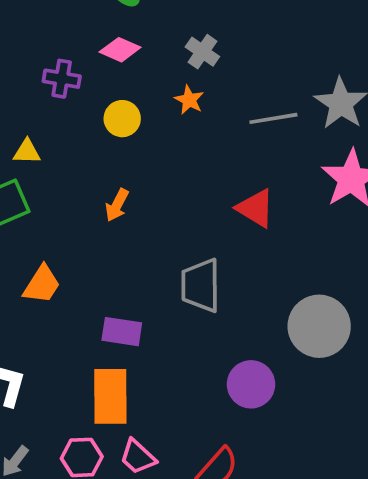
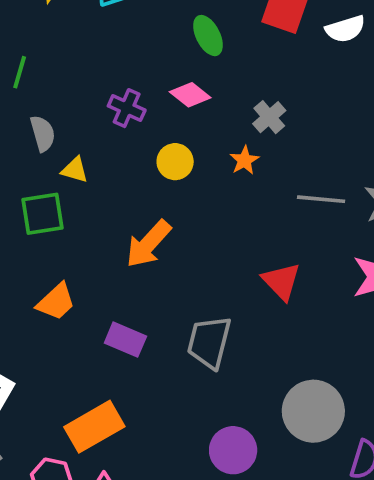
orange arrow: (117, 205) -> (148, 244), size x1.6
purple rectangle: (122, 332) -> (125, 340), moved
orange rectangle: (110, 396) -> (94, 427), turned 46

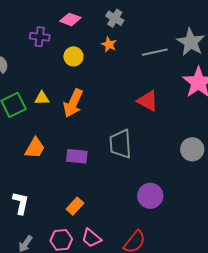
yellow triangle: (75, 170) -> (42, 98), moved
gray circle: (313, 411) -> (192, 149), moved, size x0.7
orange rectangle: (94, 427) -> (75, 206), size x0.6

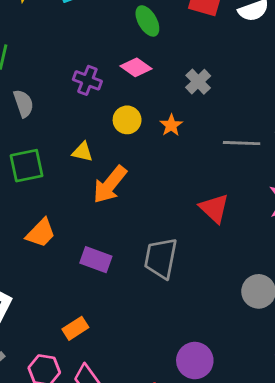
orange star: (109, 44) -> (171, 125), moved
yellow triangle: (42, 98) -> (82, 152), moved
purple circle: (150, 196) -> (195, 361), moved

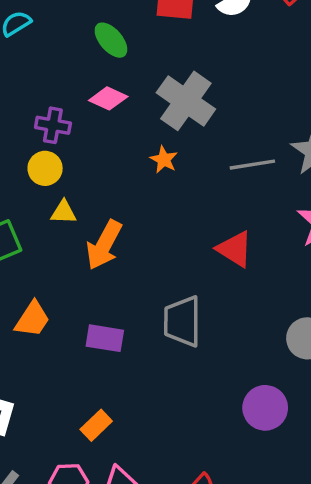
gray cross: (198, 82) -> (186, 101), size x1.8
yellow circle: (127, 120) -> (45, 168), moved
purple circle: (195, 361) -> (265, 408), moved

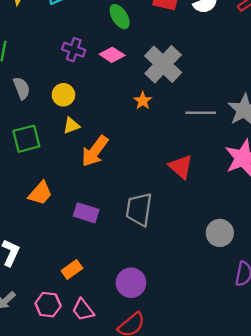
purple cross: (53, 125) -> (74, 50), moved
yellow triangle: (64, 212) -> (71, 126), turned -30
purple circle: (265, 408) -> (131, 283), moved

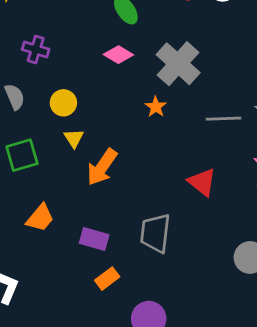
purple cross: (74, 50) -> (36, 49), moved
yellow triangle: (71, 126) -> (74, 138), turned -42
orange rectangle: (72, 269) -> (107, 279), moved

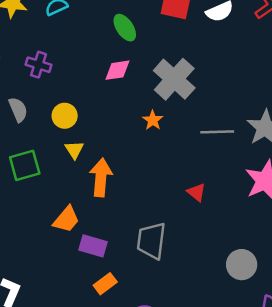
pink diamond: (118, 55) -> (117, 70), turned -40
orange arrow: (102, 167) -> (101, 177), turned 150
red triangle: (202, 182) -> (196, 192), size x0.7
orange trapezoid: (40, 218) -> (66, 219), moved

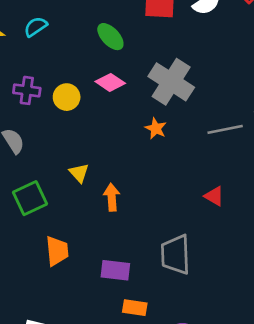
pink diamond: (117, 70) -> (110, 82), turned 52
yellow circle: (65, 116) -> (67, 97), moved
orange arrow: (101, 177) -> (112, 197), size x0.7
orange trapezoid: (66, 219) -> (57, 251), moved, turned -36
orange rectangle: (105, 284) -> (135, 308), turned 55

